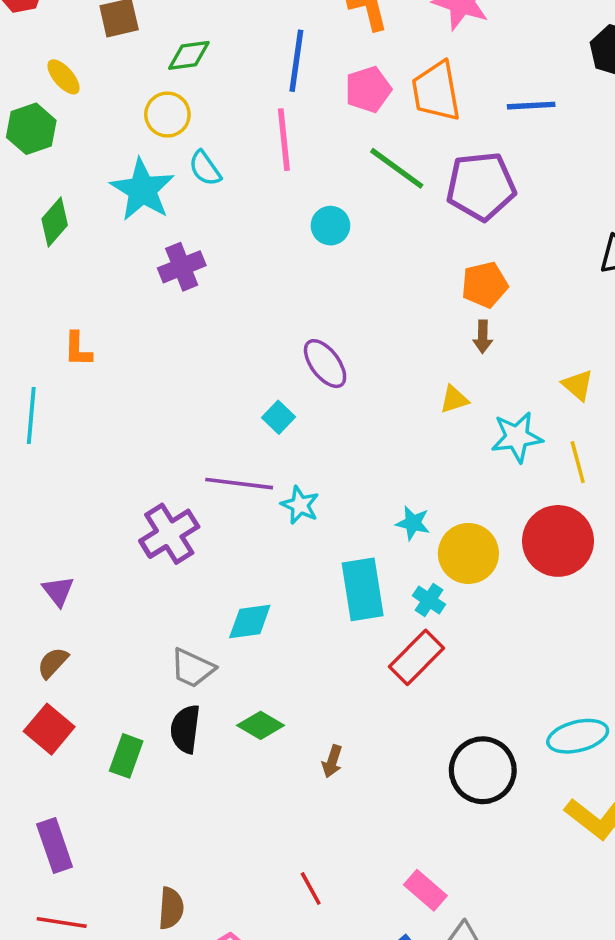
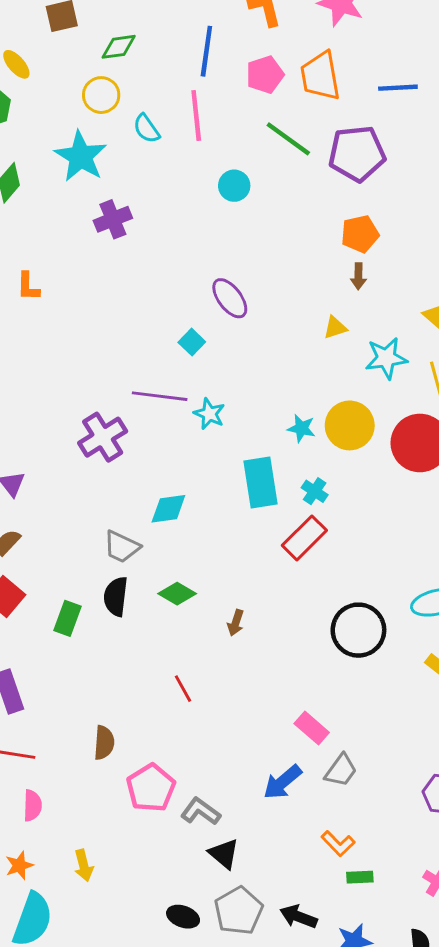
cyan semicircle: (205, 168) -> (146, 129), moved
yellow circle: (468, 553) -> (350, 425), moved
red line: (311, 888) -> (183, 689), moved

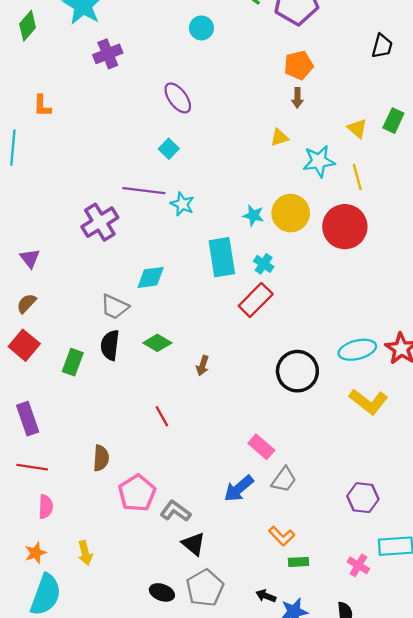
purple ellipse: (230, 298) -> (178, 98), moved
black arrow: (299, 917) -> (266, 596), moved, size x0.7

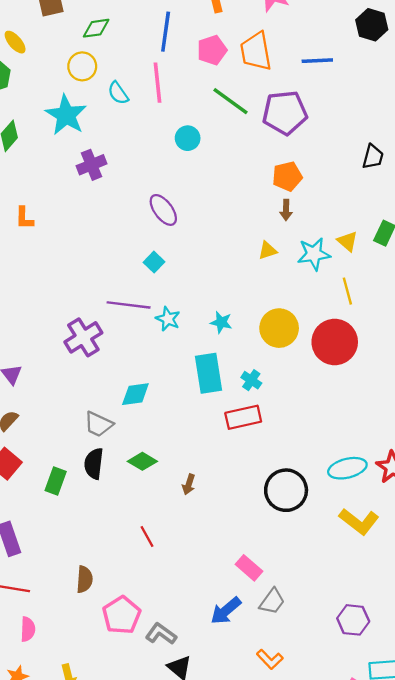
cyan star: (319, 161) -> (314, 254), moved
cyan star: (253, 215) -> (221, 322), moved
red rectangle: (256, 300) -> (243, 417), turned 32

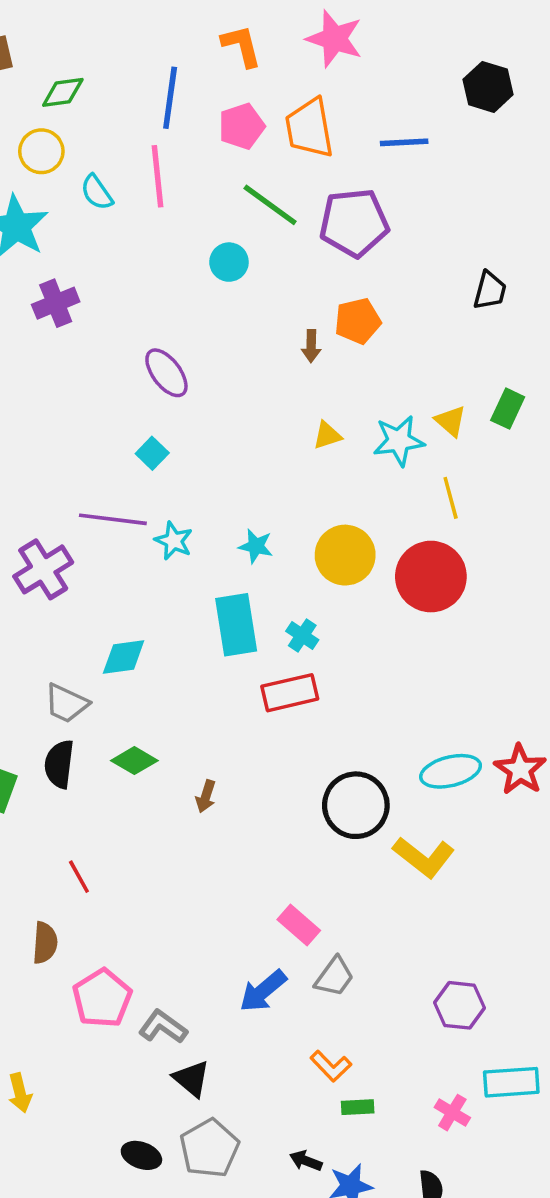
cyan circle: (188, 138) -> (229, 262), moved
brown arrow: (286, 210) -> (311, 346), moved
yellow L-shape: (359, 521) -> (424, 857), moved
red line: (147, 537) -> (79, 877), moved

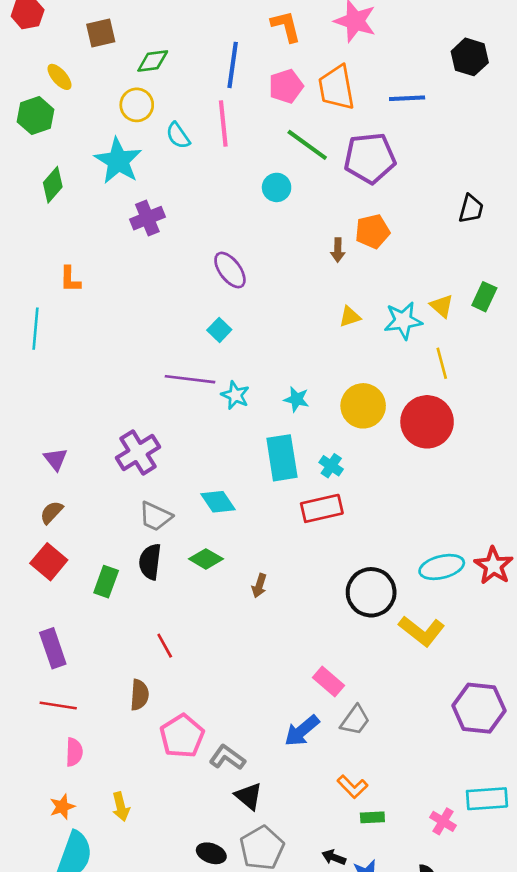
purple cross: (43, 569) -> (138, 452), moved
cyan diamond: (124, 657) -> (218, 502), moved, turned 64
purple hexagon: (459, 1005) -> (479, 708), moved, size x1.4

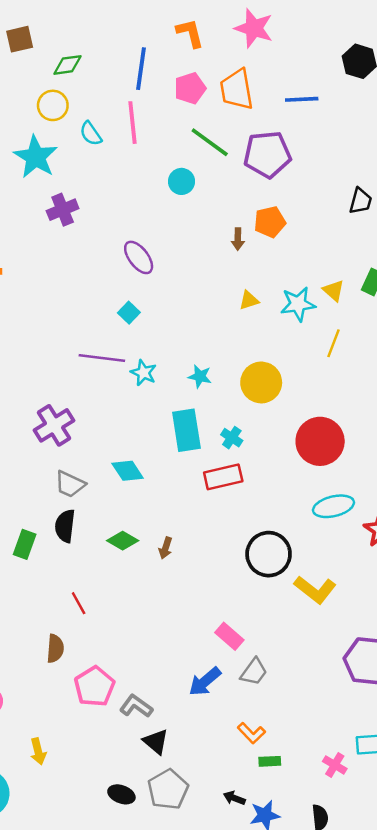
yellow line: (442, 363) -> (334, 343), turned 36
red circle: (427, 422) -> (320, 441), moved
green diamond: (206, 559) -> (123, 541), moved
cyan ellipse: (442, 567) -> (334, 506), moved

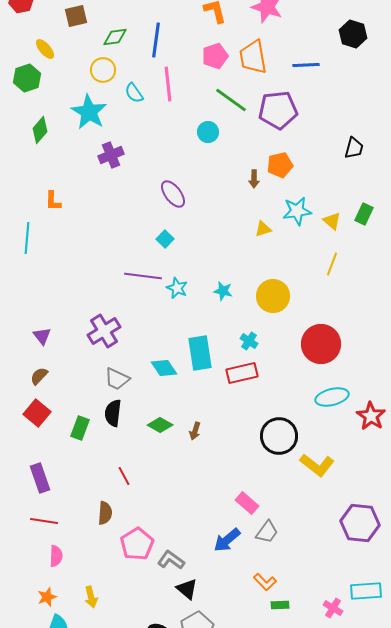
blue line: (141, 69) -> (156, 40), moved
cyan star: (298, 304) -> (297, 211), moved
cyan rectangle: (186, 430) -> (200, 353), moved

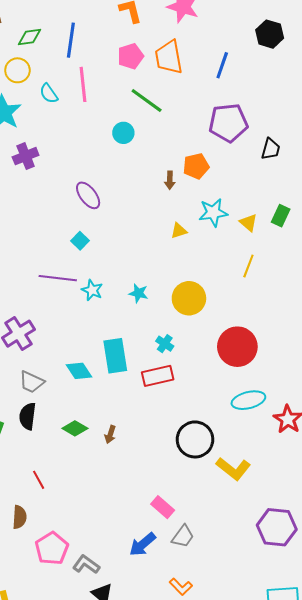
blue line: (306, 65) -> (222, 65), turned -68
purple pentagon: (278, 110) -> (228, 123), moved

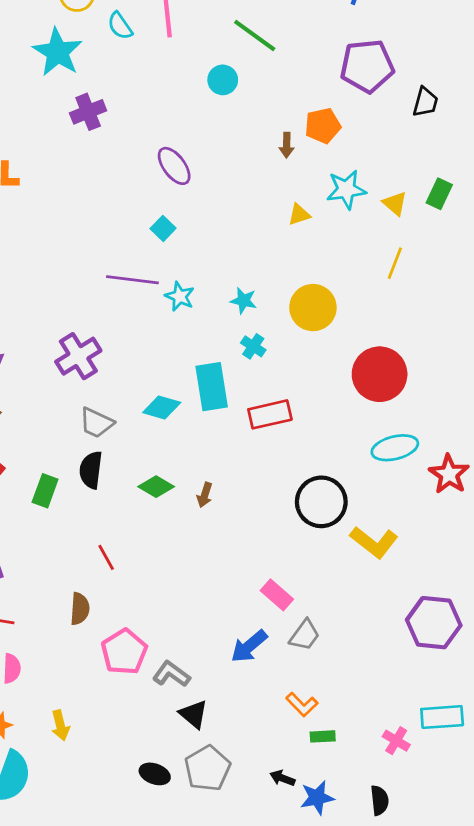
cyan cross: (165, 344) -> (253, 346), moved
cyan diamond: (79, 371) -> (162, 407), turned -40

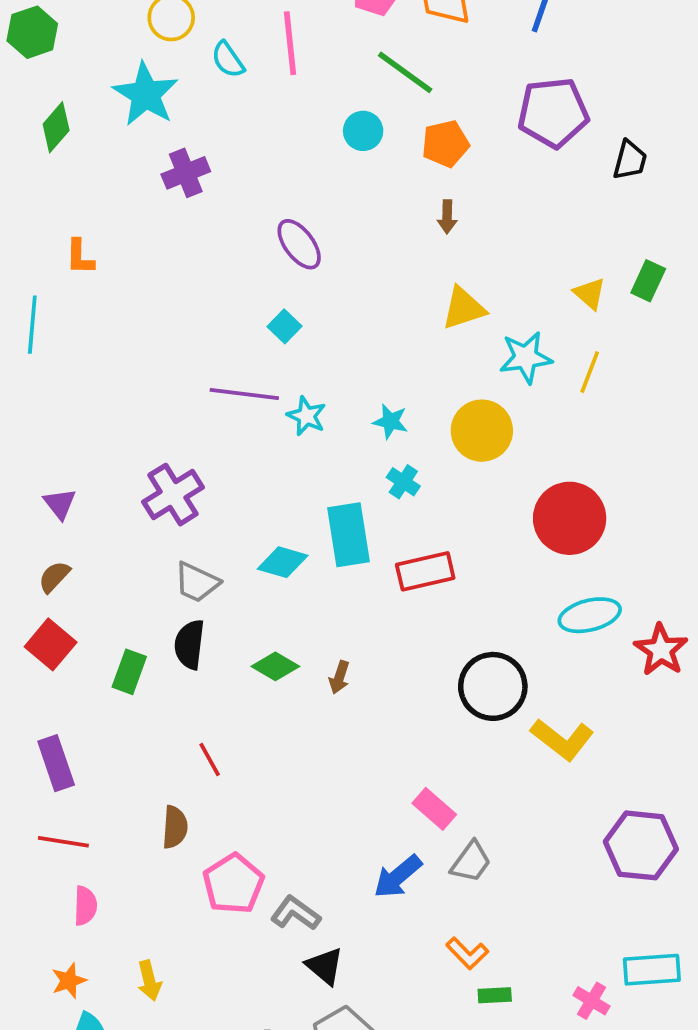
orange pentagon: (323, 126) -> (445, 144), moved
cyan star: (346, 190) -> (526, 357), moved
yellow triangle: (299, 215) -> (464, 308), size x1.5

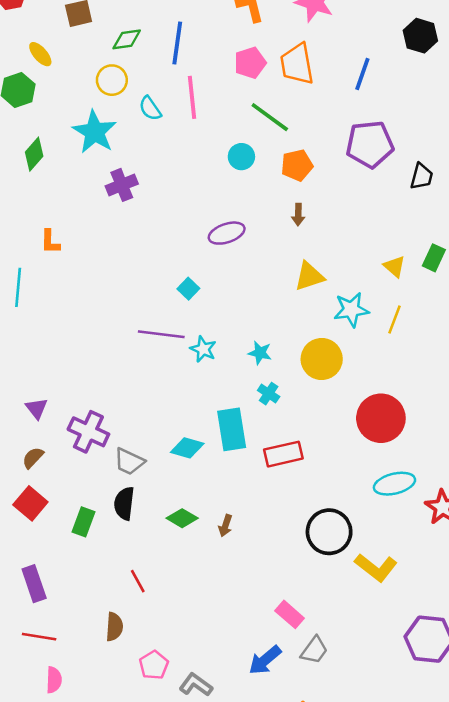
purple ellipse: (299, 244) -> (227, 233), moved, turned -72
purple cross: (173, 495) -> (88, 432), moved, turned -33
pink pentagon: (233, 884) -> (154, 665), size x0.7

